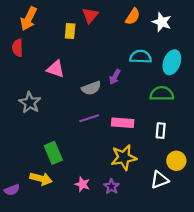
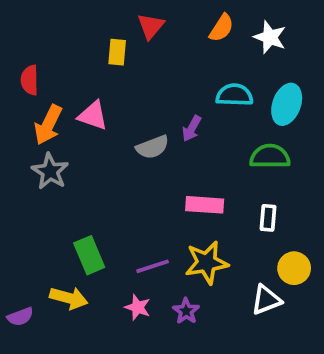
orange arrow: (29, 19) -> (48, 125), moved
purple line: (89, 118) -> (153, 266), moved

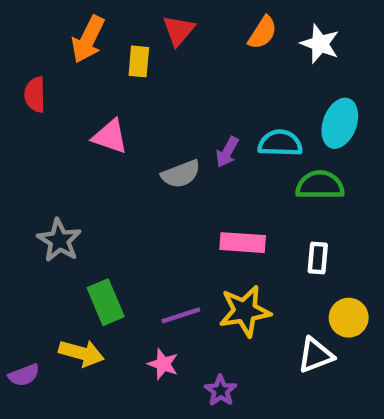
cyan semicircle: (234, 95) -> (280, 143), moved
orange arrow: (48, 125) -> (88, 39), moved
gray star: (50, 171) -> (59, 240), moved
purple star: (186, 311) -> (221, 391), moved

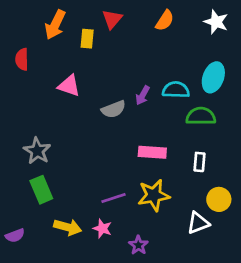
white star: (320, 44) -> (216, 22), moved
green rectangle: (106, 302) -> (41, 190), moved
yellow arrow: (81, 353) -> (68, 227), moved

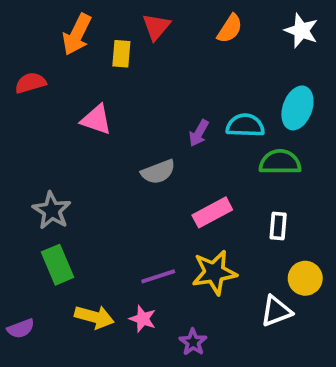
red semicircle: (22, 59) -> (30, 83), turned 75
gray semicircle: (113, 109) -> (158, 172), moved
pink rectangle: (152, 152) -> (212, 212), turned -32

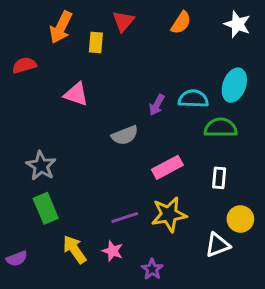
yellow arrow: (94, 317) -> (75, 249), turned -140

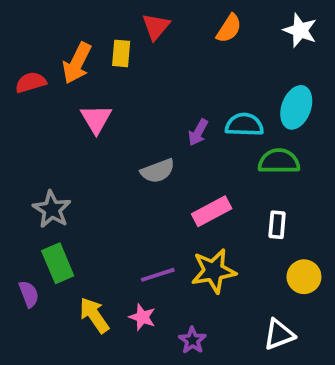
orange arrow: (61, 27) -> (77, 63), moved
pink triangle: (76, 94) -> (96, 119), turned 40
white triangle: (218, 245) -> (279, 334), moved
purple semicircle: (17, 259) -> (29, 294), moved, turned -90

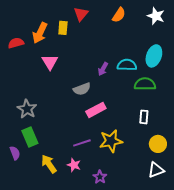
pink rectangle: (212, 211) -> (96, 110), moved
white triangle: (279, 334) -> (156, 170), moved

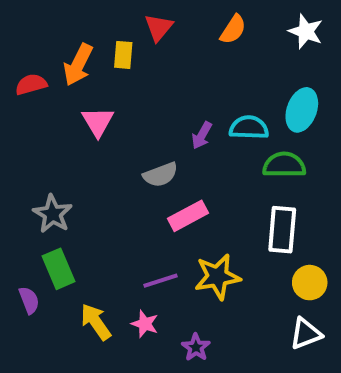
white rectangle: (144, 117) -> (282, 230), size x1.6

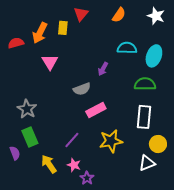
cyan semicircle: (249, 128) -> (127, 48), moved
purple line: (161, 281) -> (72, 140), moved, turned -30
white triangle: (306, 334) -> (147, 163), moved
purple star: (196, 347) -> (87, 178), moved

